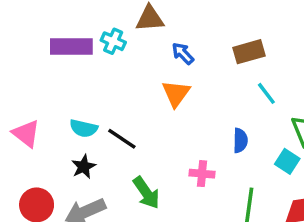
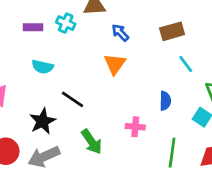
purple rectangle: (71, 46) -> (33, 27), size x0.6
cyan semicircle: (84, 128) -> (43, 67), moved
black star: (84, 167) -> (43, 121), size x1.4

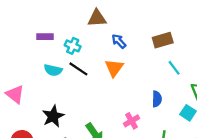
cyan cross: (66, 23) -> (73, 46), moved
black line: (73, 99) -> (78, 69), moved
pink cross: (135, 127) -> (131, 121), turned -35

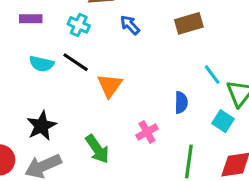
cyan cross: (73, 46) -> (79, 25), moved
orange triangle: (114, 68) -> (110, 85), moved
cyan line: (174, 68) -> (212, 75), moved

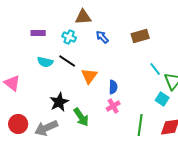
blue semicircle: (181, 103) -> (113, 87), moved
black star: (42, 126) -> (59, 102), moved

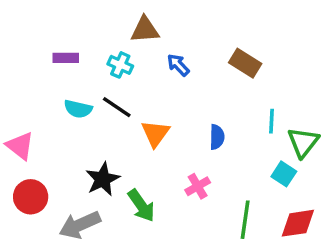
brown rectangle: (140, 36) -> (245, 63), turned 48
cyan line: (155, 69) -> (271, 121), turned 40
blue semicircle: (113, 87) -> (217, 137), moved
red circle: (18, 124) -> (31, 197), moved

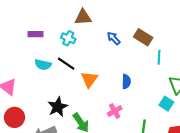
blue arrow: (178, 65) -> (114, 38), moved
cyan line: (271, 121) -> (159, 57), moved

